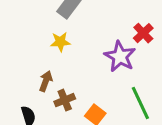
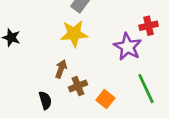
red cross: (143, 33) -> (149, 26), turned 30
yellow star: (60, 42) -> (74, 34), size x1.5

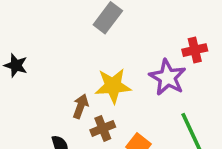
yellow star: (74, 34) -> (113, 86), moved

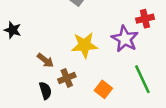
brown arrow: (81, 106) -> (45, 60), moved, turned 108
brown cross: (103, 128) -> (67, 78), moved

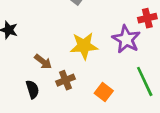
black semicircle: (45, 91) -> (32, 89), moved

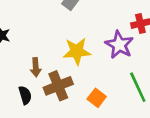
brown arrow: (43, 62) -> (36, 67), turned 48
brown cross: (65, 80) -> (58, 86), size x1.5

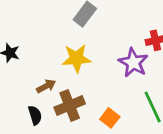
yellow star: (77, 51) -> (77, 58), moved
brown arrow: (36, 67) -> (46, 86), turned -114

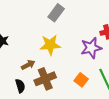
purple star: (133, 63) -> (91, 48), turned 30
orange square: (110, 118) -> (81, 80), moved

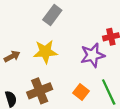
brown arrow: (28, 65) -> (12, 56), moved

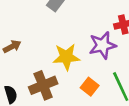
yellow star: (45, 52) -> (66, 57), moved

